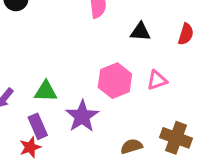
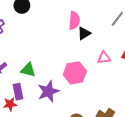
black triangle: (140, 32) -> (84, 33), moved, turned -48
pink triangle: (157, 80) -> (104, 58), moved

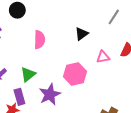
pink semicircle: (74, 21) -> (40, 40), moved
green triangle: (28, 70) -> (28, 74), turned -49

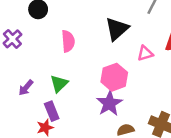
black triangle: (82, 34) -> (117, 29), size x1.5
purple star: (50, 94) -> (109, 103), moved

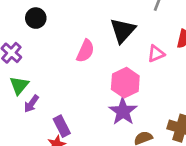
pink semicircle: (68, 41) -> (85, 51), moved, turned 35
green triangle: (59, 84) -> (19, 85), moved

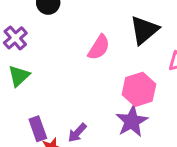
purple arrow: (31, 104) -> (77, 133), moved
purple rectangle: (62, 126) -> (38, 129), moved

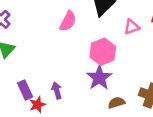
purple arrow: (77, 133) -> (57, 90), turned 126

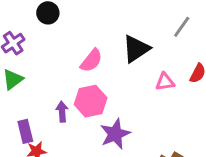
pink hexagon: (103, 52) -> (91, 101), moved
purple arrow: (57, 90) -> (62, 112), moved

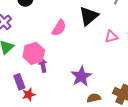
pink hexagon: (91, 101) -> (34, 53), moved

